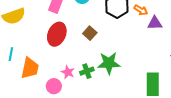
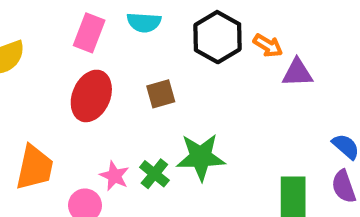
brown square: (90, 33) -> (161, 94), turned 32
green cross: (87, 71) -> (154, 174), turned -32

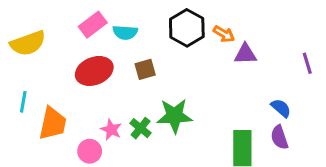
cyan semicircle: (144, 22) -> (125, 32), moved
pink rectangle: (89, 33) -> (93, 25), turned 32
red ellipse: (91, 96) -> (94, 71), turned 45

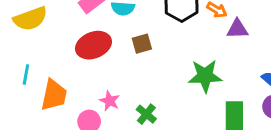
green star: (174, 116) -> (205, 76), moved
green cross: (141, 128) -> (146, 114), moved

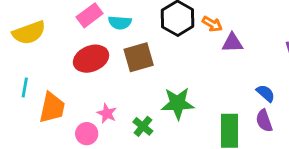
brown square: (142, 44) -> (139, 57), size x1.5
green star: (205, 76) -> (178, 103), moved

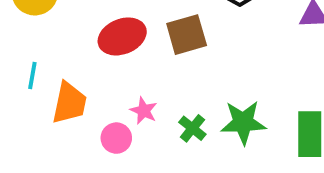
green star: (178, 103) -> (243, 122), moved

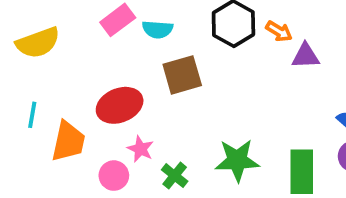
red ellipse: (122, 36) -> (120, 105), moved
green cross: (192, 128) -> (175, 176), moved

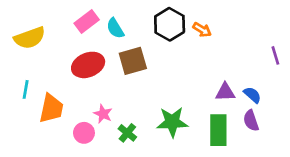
cyan semicircle: (158, 29) -> (115, 28), turned 55
purple triangle: (306, 56) -> (225, 92), moved
red ellipse: (120, 105) -> (88, 65), moved

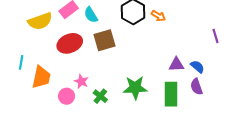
yellow semicircle: (30, 38) -> (40, 21), moved

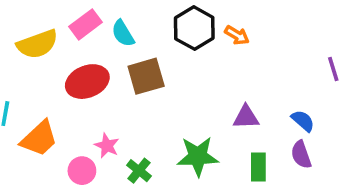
purple triangle: (176, 65) -> (246, 117), moved
orange trapezoid: (41, 77) -> (39, 139), turned 35
green rectangle: (171, 94) -> (258, 167), size x0.7

